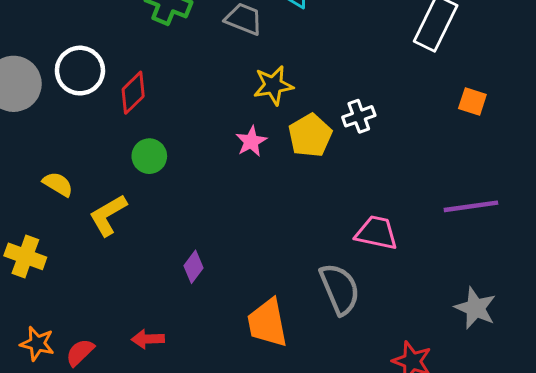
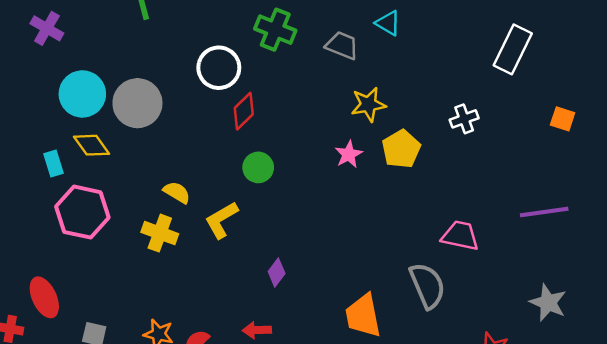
white circle: (80, 71) -> (219, 68), moved
orange square: (472, 102) -> (563, 119), moved
white cross: (359, 116) -> (464, 119), moved
yellow cross: (25, 256) -> (160, 233), moved
purple diamond: (194, 267) -> (277, 272), moved

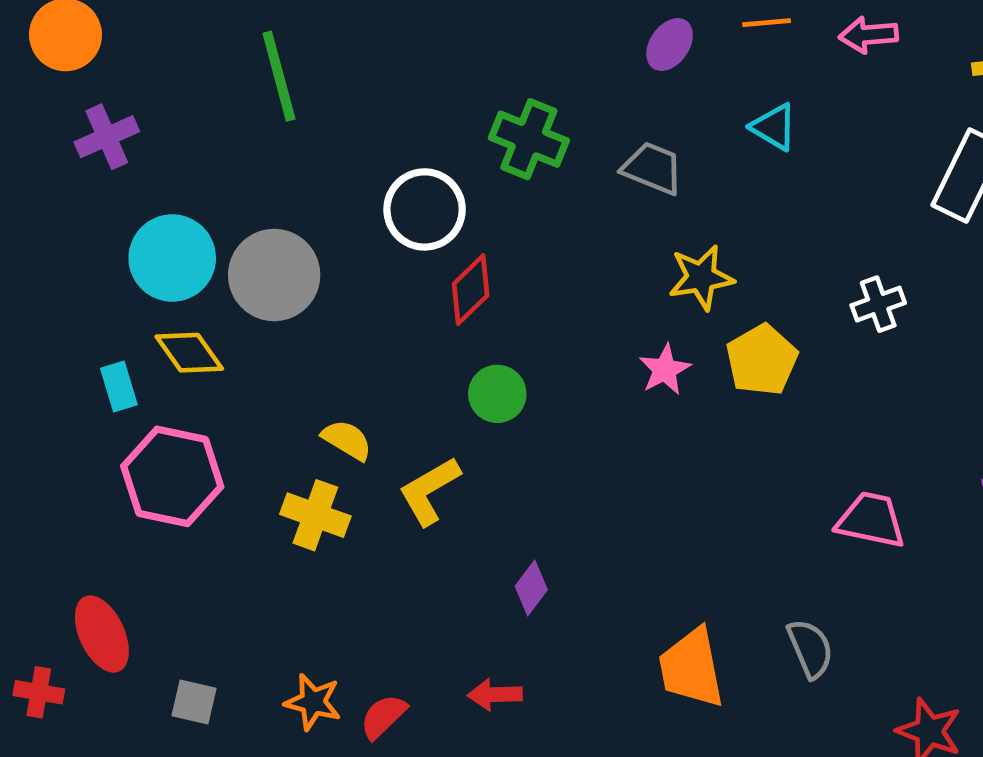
cyan triangle: (388, 23) -> (774, 127), moved
purple cross: (47, 28) -> (107, 137), turned 36
gray semicircle: (427, 286) -> (810, 649), moved, size x0.7

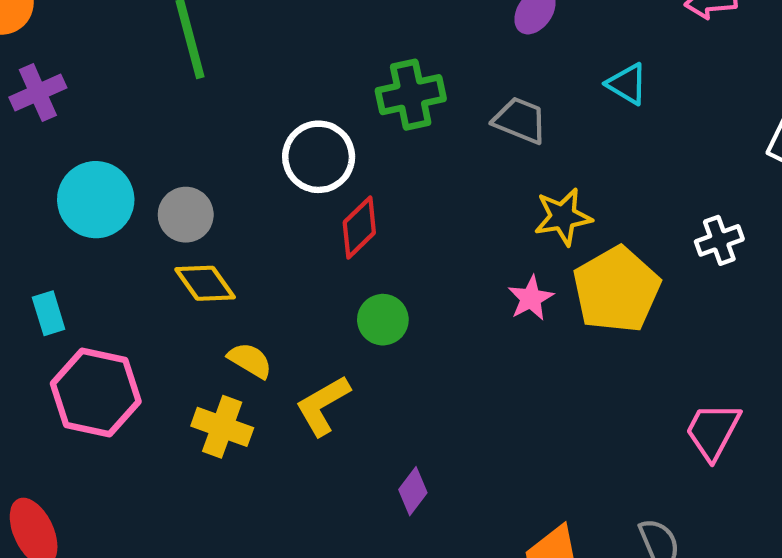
green cross: (529, 139) -> (411, 95), turned -34
gray circle: (274, 275) -> (186, 215), size x0.7
yellow diamond: (189, 353) -> (205, 283), moved
yellow pentagon: (762, 360) -> (616, 290), size x1.4
pink trapezoid: (871, 520) -> (713, 431), turned -74

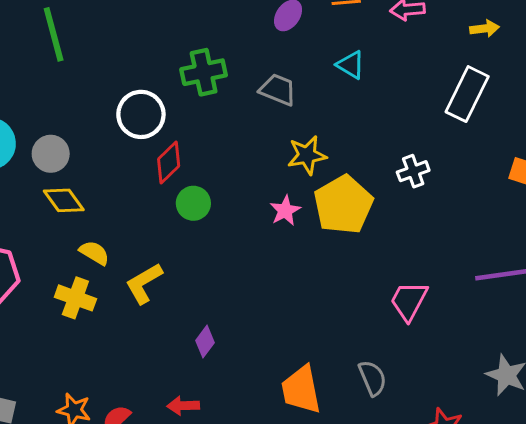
green circle: (383, 320) -> (193, 203), moved

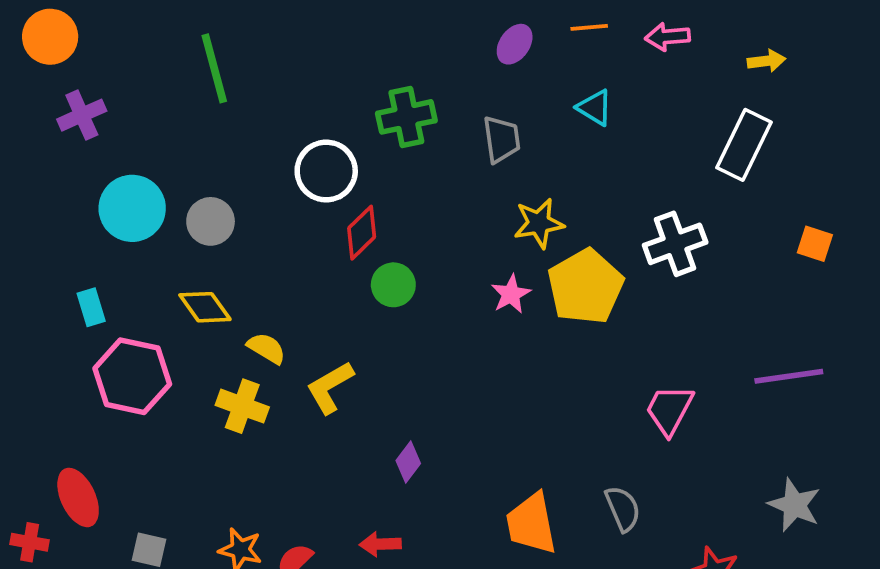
gray trapezoid: (278, 90) -> (502, 139), turned 60
white cross: (413, 171) -> (675, 244), size x1.5
yellow diamond: (64, 200) -> (205, 307), moved

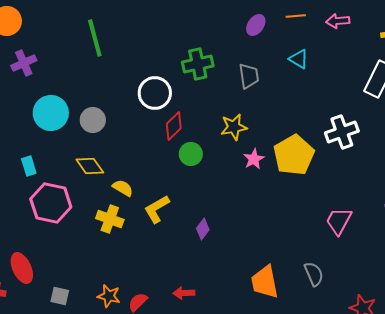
yellow star: (539, 223) -> (234, 127), moved
purple diamond: (408, 462) -> (203, 229), moved

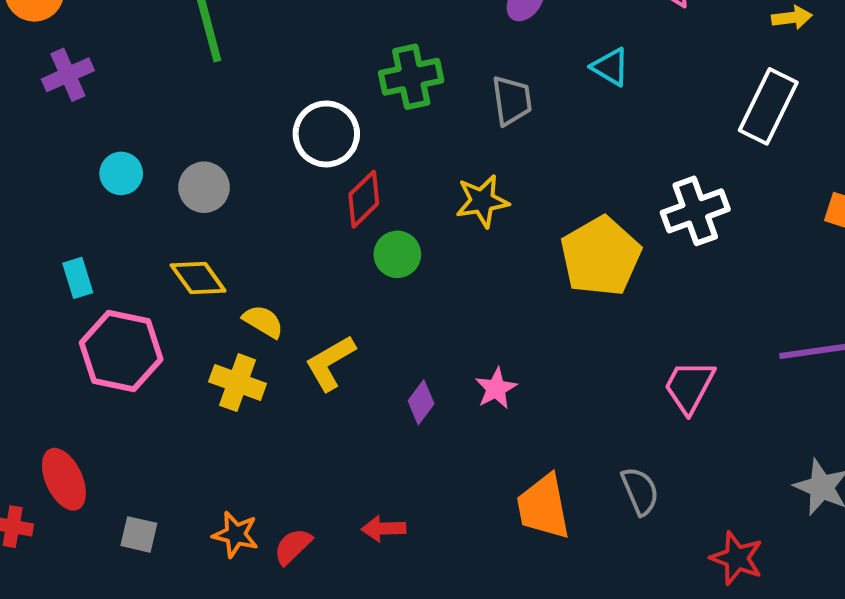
cyan circle: (51, 113) -> (121, 173), size x0.6
pink star: (254, 159) -> (496, 388), moved

